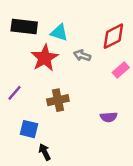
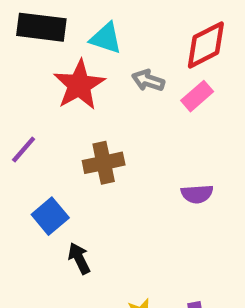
pink rectangle: (121, 70) -> (197, 96), moved
blue square: (29, 129) -> (50, 216), turned 36

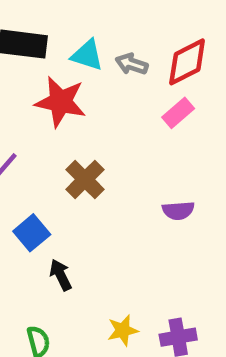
gray arrow: (148, 81) -> (132, 64), moved
red star: (79, 85) -> (61, 102), turned -30
brown cross: (104, 163) -> (85, 179), turned -33

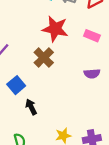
red star: (61, 102) -> (55, 29), moved
pink rectangle: (178, 113) -> (92, 36), moved, turned 63

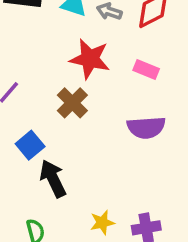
purple semicircle: (92, 74) -> (146, 128), size x1.5
black arrow: (31, 107) -> (53, 179), size x1.5

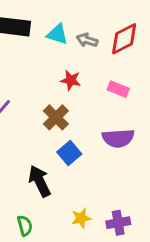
red star: (90, 59) -> (71, 80), size x0.6
blue square: (30, 145) -> (69, 153), moved

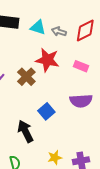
red star: (71, 80) -> (47, 60), size x1.6
brown cross: (56, 117) -> (26, 77), moved

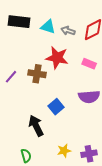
brown cross: (26, 77) -> (37, 74), turned -36

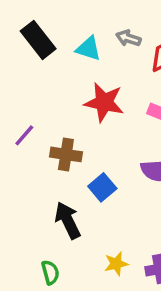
black rectangle: (19, 22) -> (38, 40), turned 45
gray arrow: (68, 31) -> (128, 38), moved
brown cross: (37, 74) -> (66, 154), moved

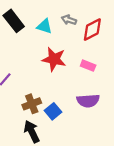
brown cross: (66, 154) -> (32, 104), moved, turned -30

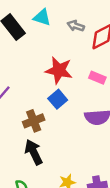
cyan triangle: (44, 26) -> (42, 17), moved
blue square: (53, 111) -> (58, 99), moved

